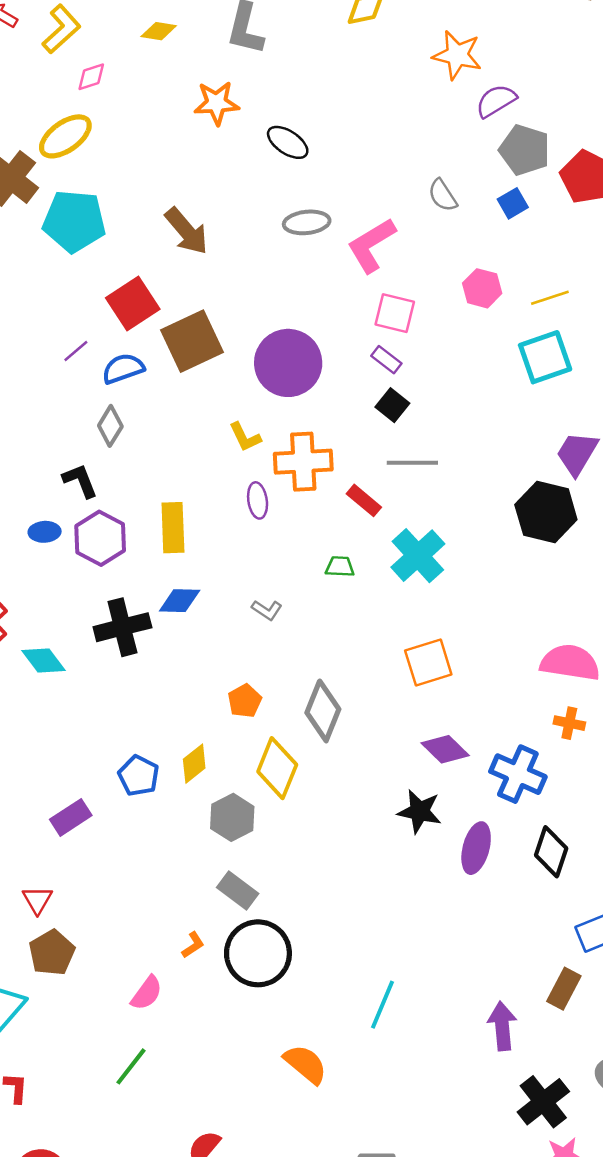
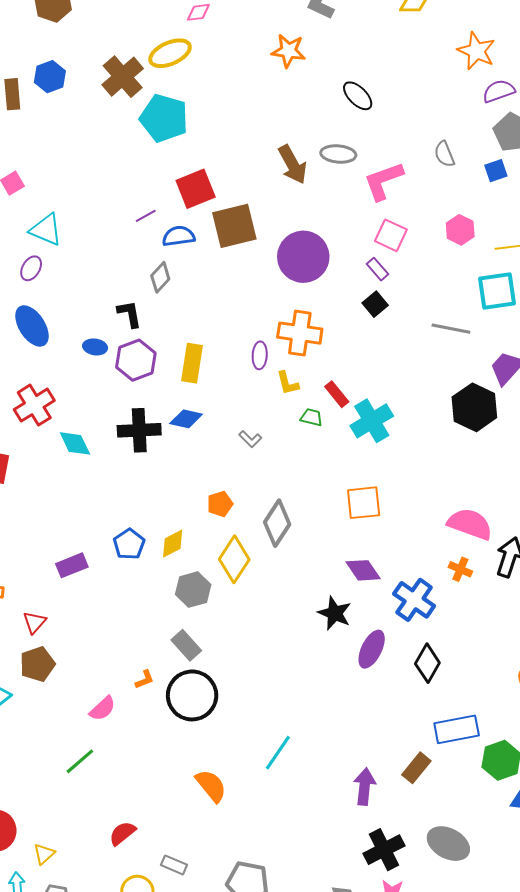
black ellipse: (288, 142) -> (358, 96), moved
brown arrow: (187, 231) -> (293, 164), moved
yellow L-shape: (245, 437) -> (288, 383), moved
gray line: (412, 463) -> (451, 329), moved
red rectangle: (364, 500) -> (337, 394), moved

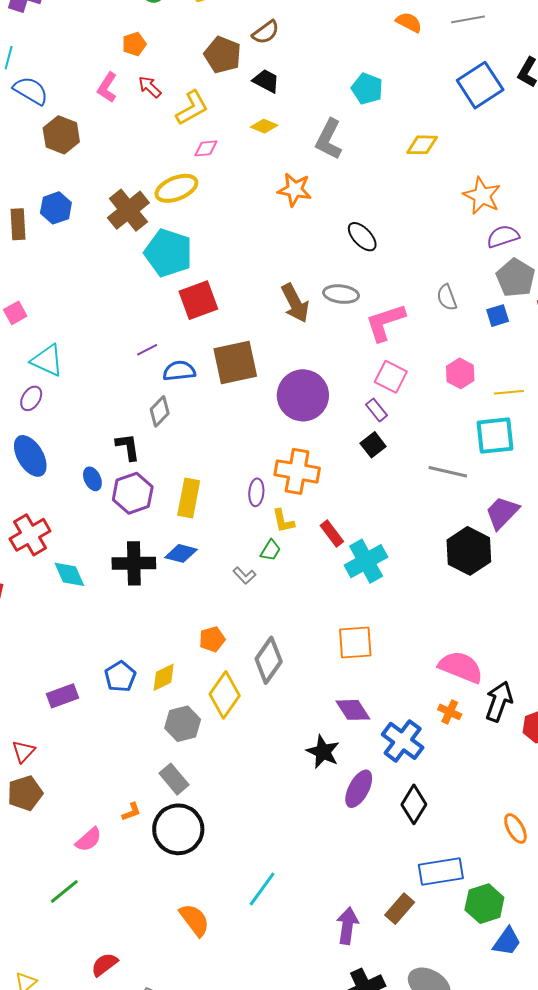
red square: (196, 189) -> (198, 300), moved
blue ellipse: (95, 347) -> (92, 479), turned 55
green trapezoid: (312, 417) -> (271, 550), moved, turned 105

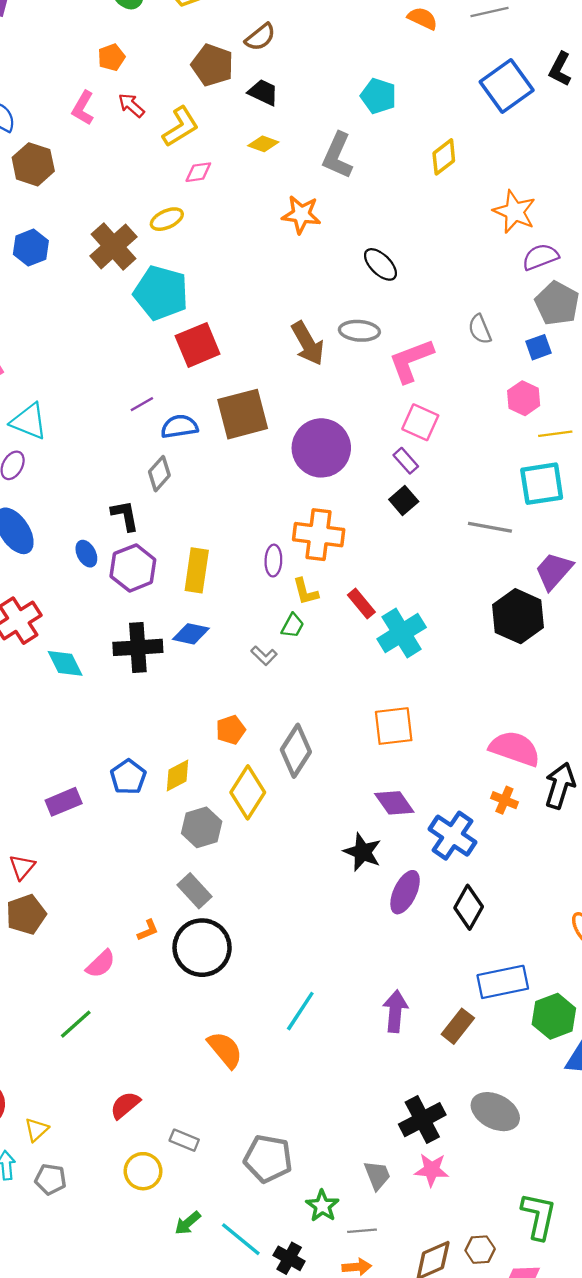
yellow diamond: (422, 145) -> (444, 157), turned -36
yellow ellipse: (176, 188) -> (167, 219), size x0.7
pink hexagon: (460, 373) -> (524, 398), moved
purple arrow: (347, 926) -> (395, 1011), moved

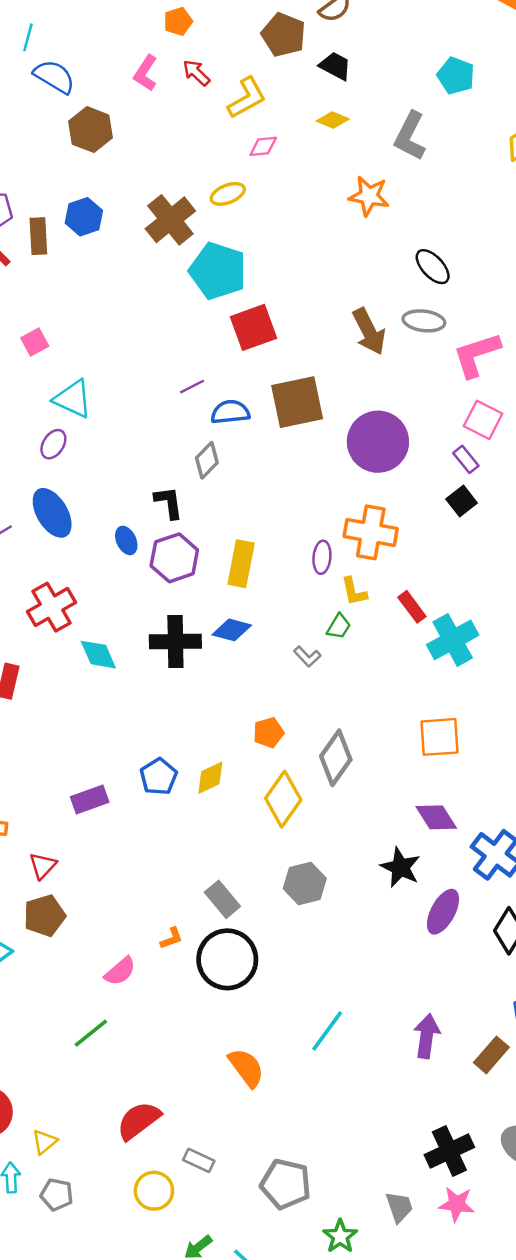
black ellipse: (380, 264) -> (433, 267), moved
gray hexagon: (202, 827) -> (305, 884), moved
red semicircle: (125, 1105) -> (139, 1121), size x1.4

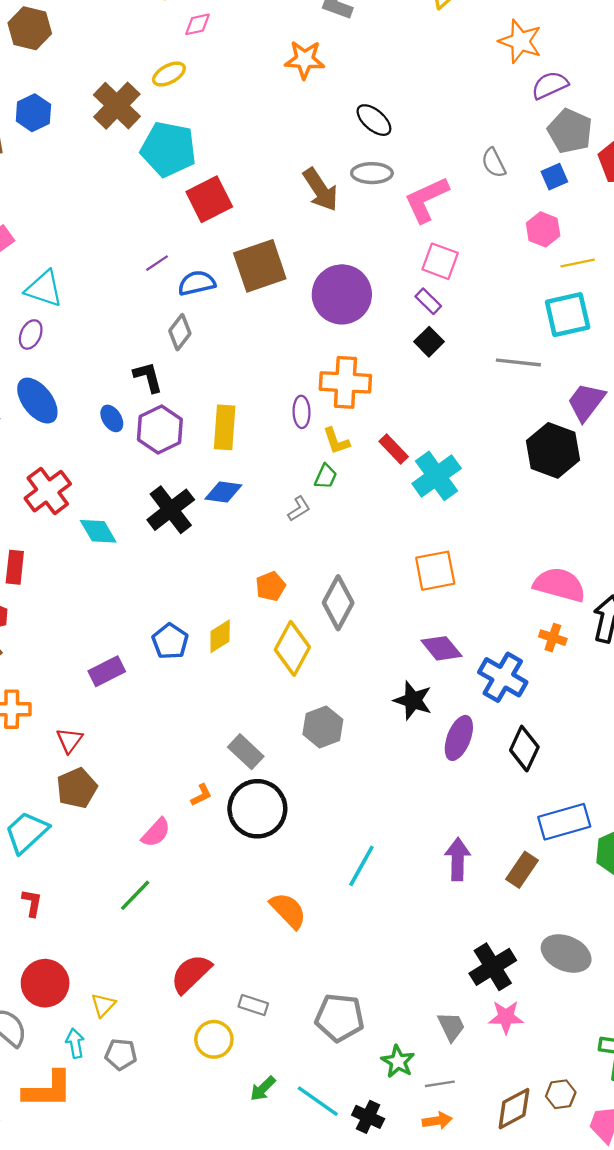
black cross: (175, 641) -> (171, 510), turned -30
gray L-shape: (307, 657) -> (299, 509), turned -72

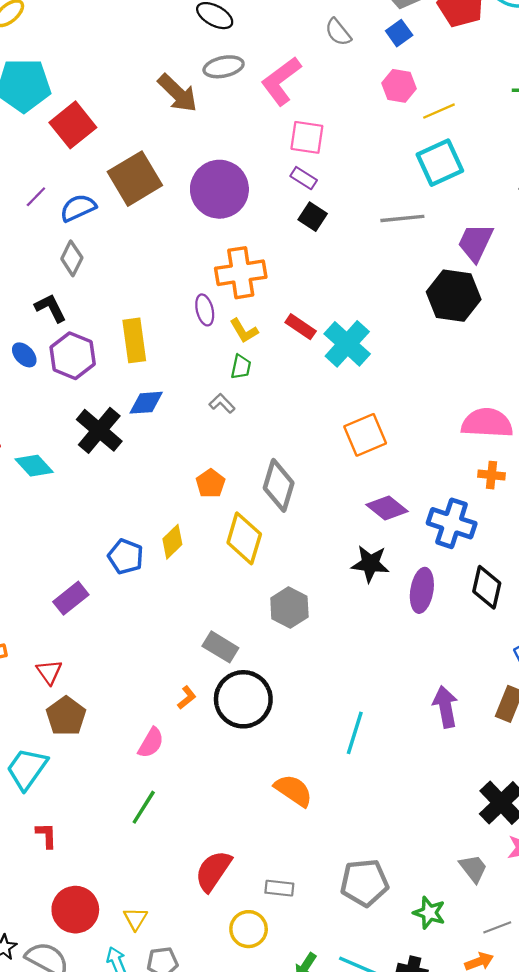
gray L-shape: (299, 509) -> (222, 403), turned -90
gray line: (440, 1084) -> (497, 927), moved

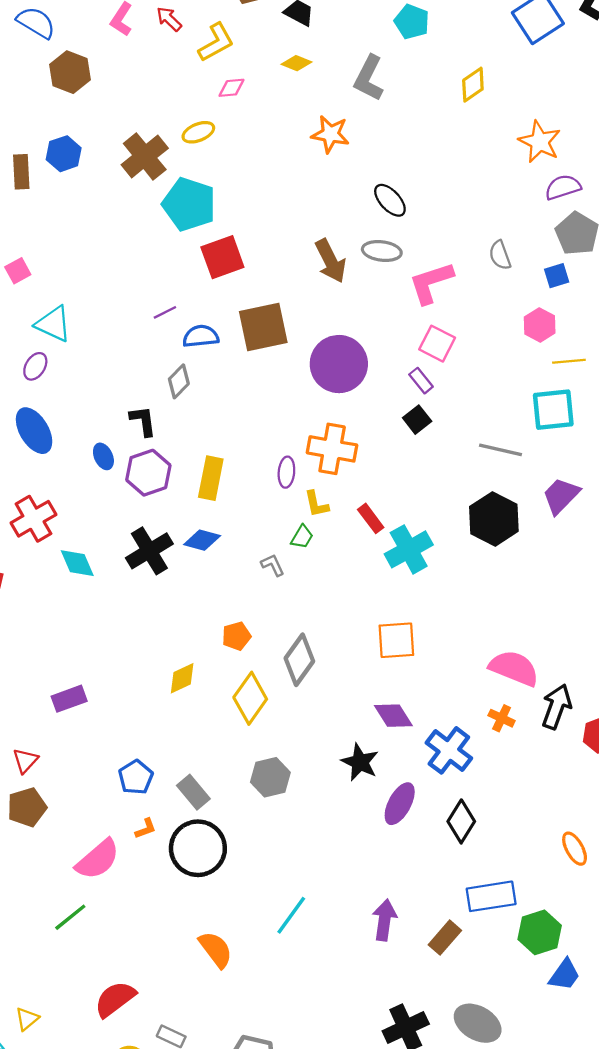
black hexagon: (454, 296) -> (494, 519), moved
blue pentagon: (126, 557) -> (136, 777), moved
pink semicircle: (151, 743) -> (98, 859), size x1.5

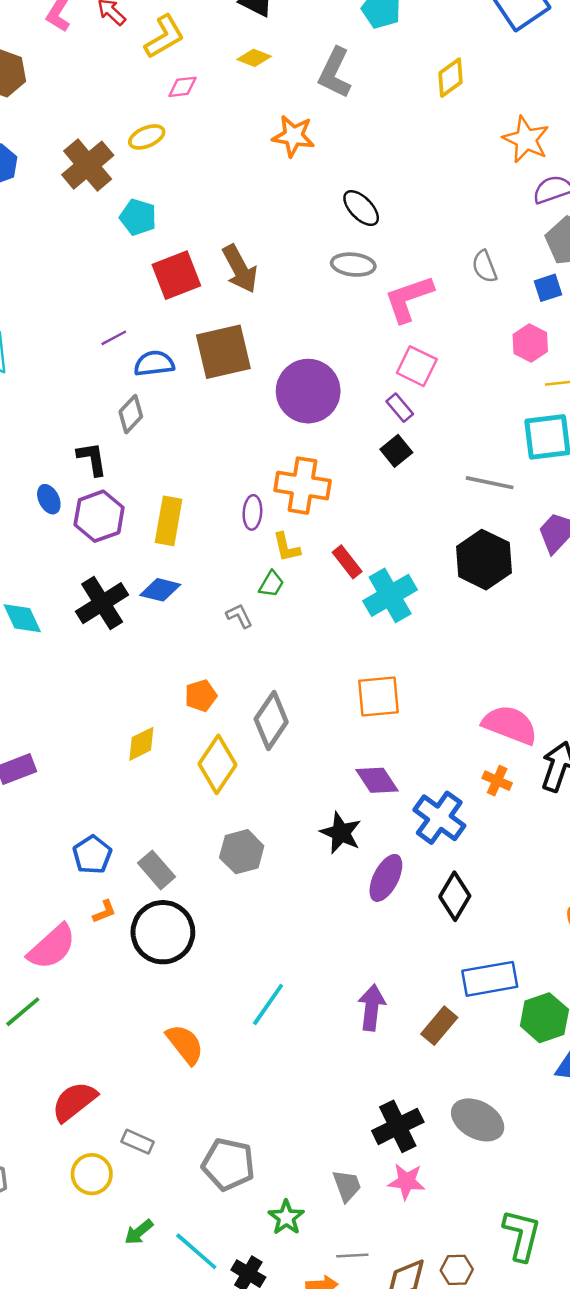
cyan pentagon: (189, 204) -> (138, 217), size x0.6
brown arrow: (330, 261) -> (240, 269), moved

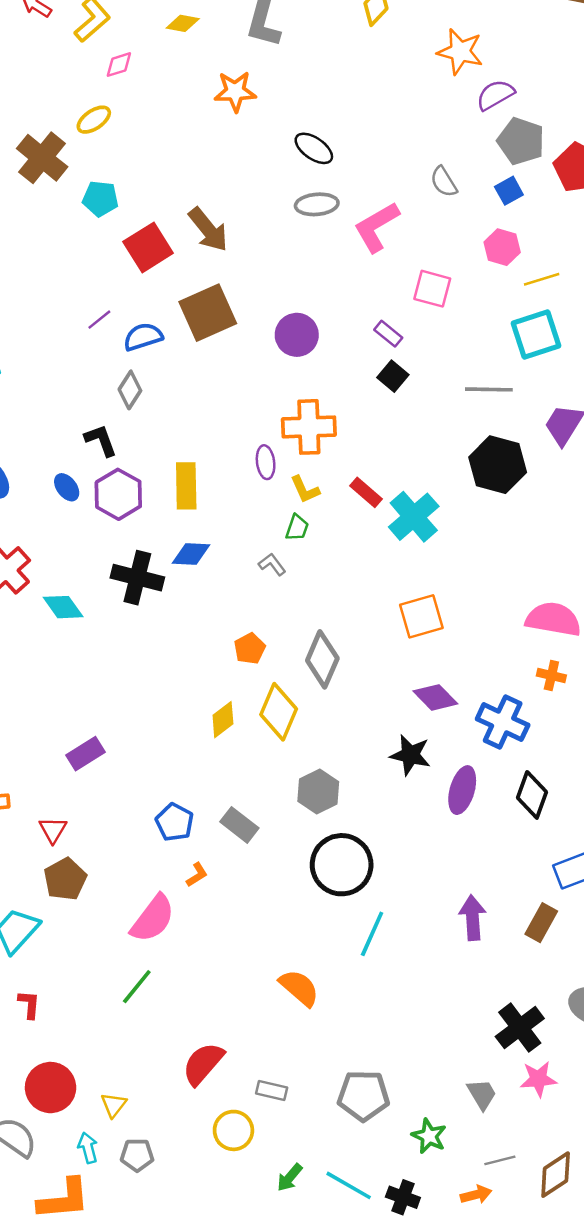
pink square: (417, 366) -> (432, 289), moved
purple circle: (308, 391) -> (297, 335), size x0.7
black cross: (102, 603) -> (137, 578), turned -33
yellow diamond: (141, 744) -> (223, 720), moved
black circle: (163, 932) -> (342, 865), moved

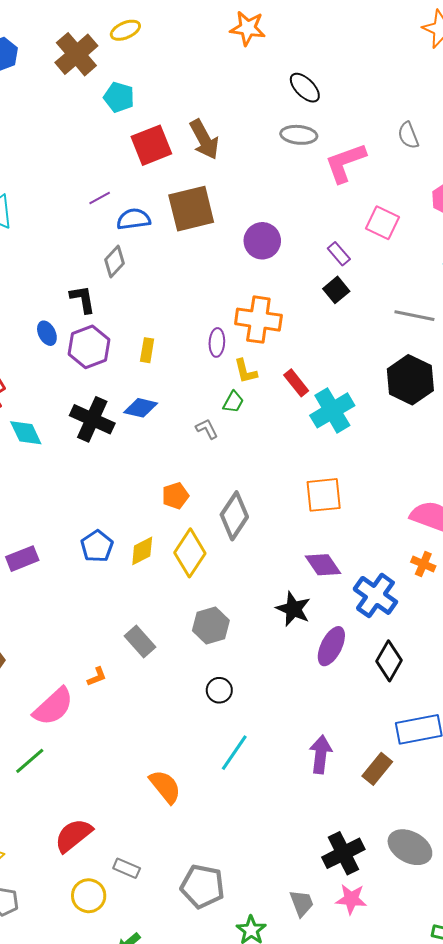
yellow rectangle: (186, 486) -> (147, 350), size x0.6
blue pentagon: (175, 822) -> (97, 546), moved
black circle: (342, 865) -> (219, 690), size x0.5

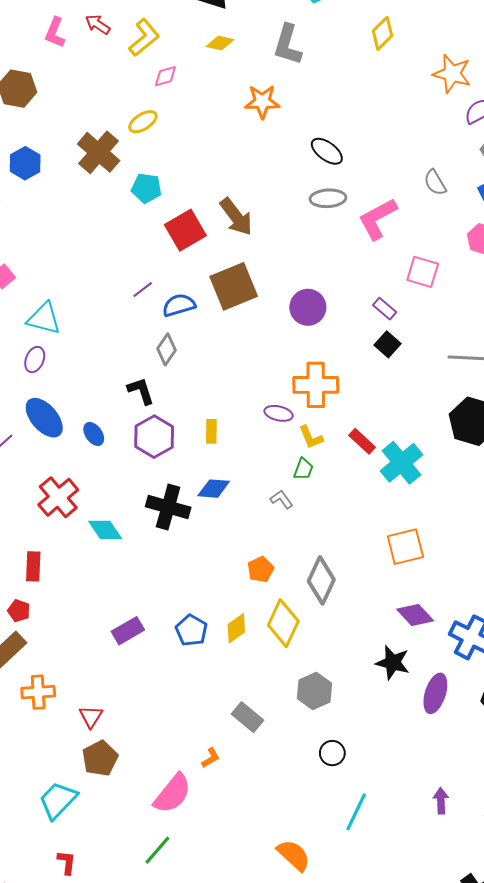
blue ellipse: (47, 333) -> (94, 434), moved
purple ellipse: (217, 342) -> (279, 413), turned -72
purple rectangle: (22, 559) -> (128, 631), moved
purple arrow: (321, 754) -> (441, 801), size x0.7

